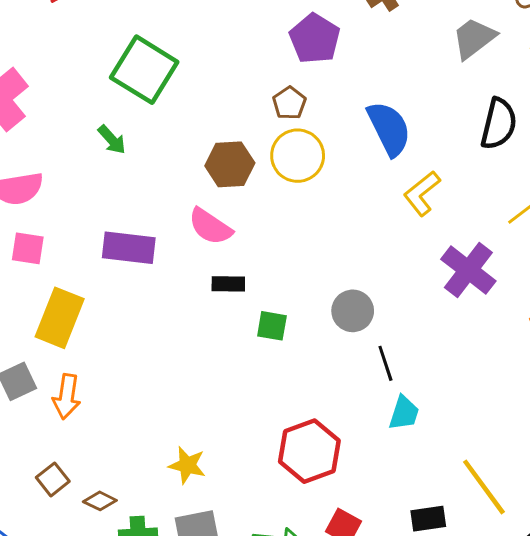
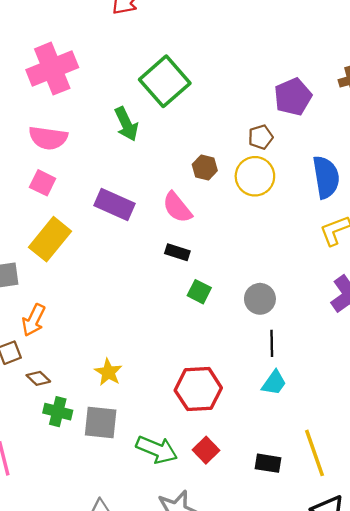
green arrow: (112, 140) -> (126, 124), size x1.4
brown hexagon: (230, 164) -> (205, 168), size x0.7
orange arrow: (67, 397) -> (34, 320), moved

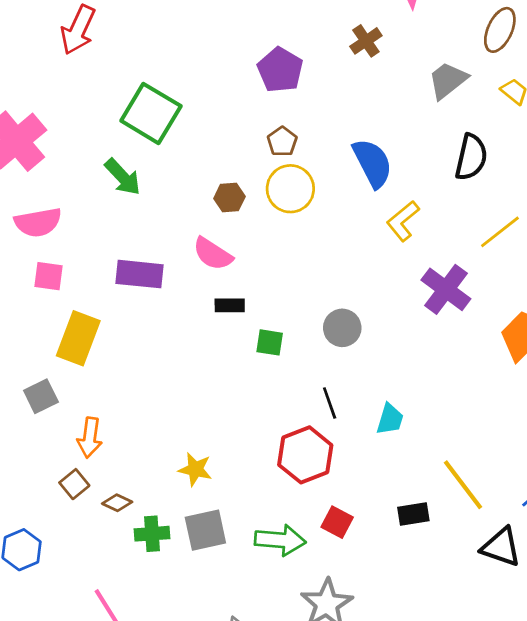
purple pentagon: (293, 97) -> (280, 70), moved
black line: (272, 343) -> (330, 403), moved

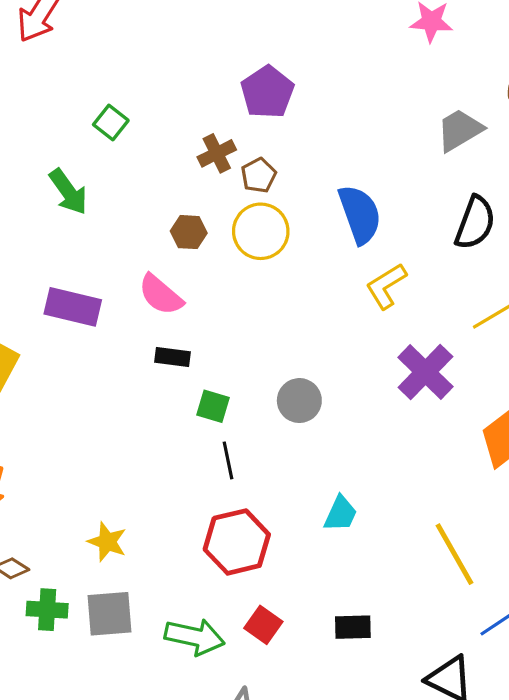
brown cross: (366, 41) -> (217, 153), moved
green square: (151, 113) -> (111, 122), size x0.5
black line: (330, 403) -> (228, 460), moved
yellow line: (463, 485) -> (455, 554), moved

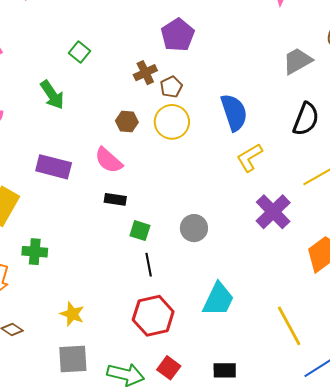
cyan trapezoid: (341, 514) -> (218, 299), size x1.5
green cross: (47, 610) -> (35, 252), moved

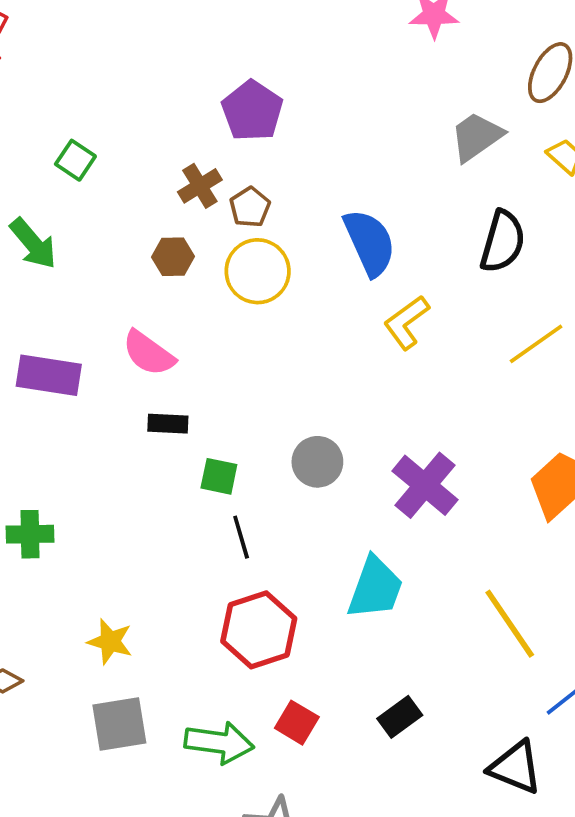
brown hexagon: (127, 121) -> (173, 257), moved
purple cross: (273, 212) -> (425, 485), moved
black rectangle: (225, 370) -> (400, 717), turned -30

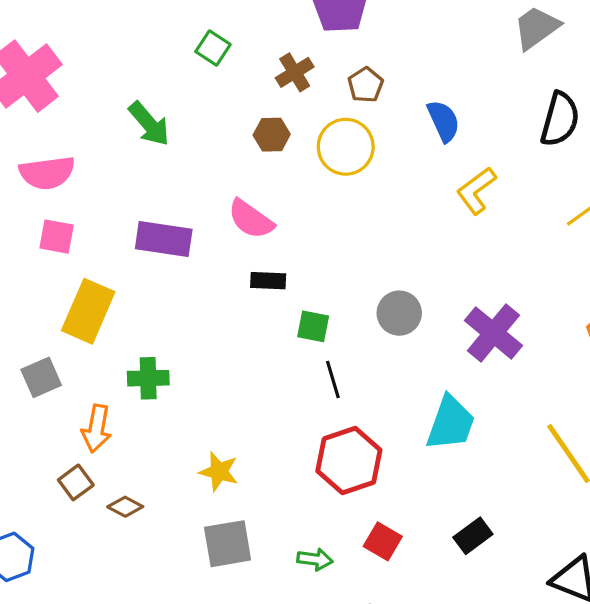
green square: (75, 160) -> (213, 48), moved
brown pentagon: (250, 207) -> (366, 85), moved
blue semicircle: (370, 243) -> (444, 121), size x0.7
green arrow: (219, 743) -> (315, 559), size x0.6

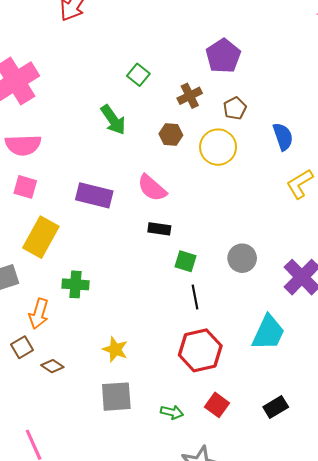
green arrow: (149, 124) -> (113, 120), moved

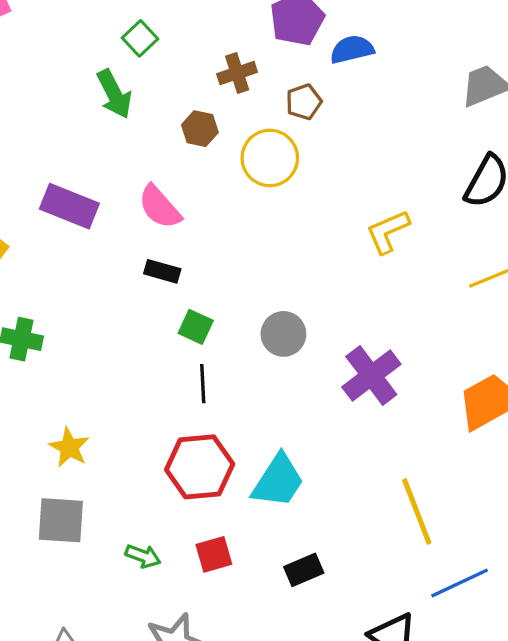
green square: (138, 75) -> (140, 38), moved
blue semicircle: (283, 137) -> (352, 49), moved, turned -92
cyan trapezoid: (268, 333) -> (278, 481), moved
red square: (217, 405) -> (214, 554), turned 30

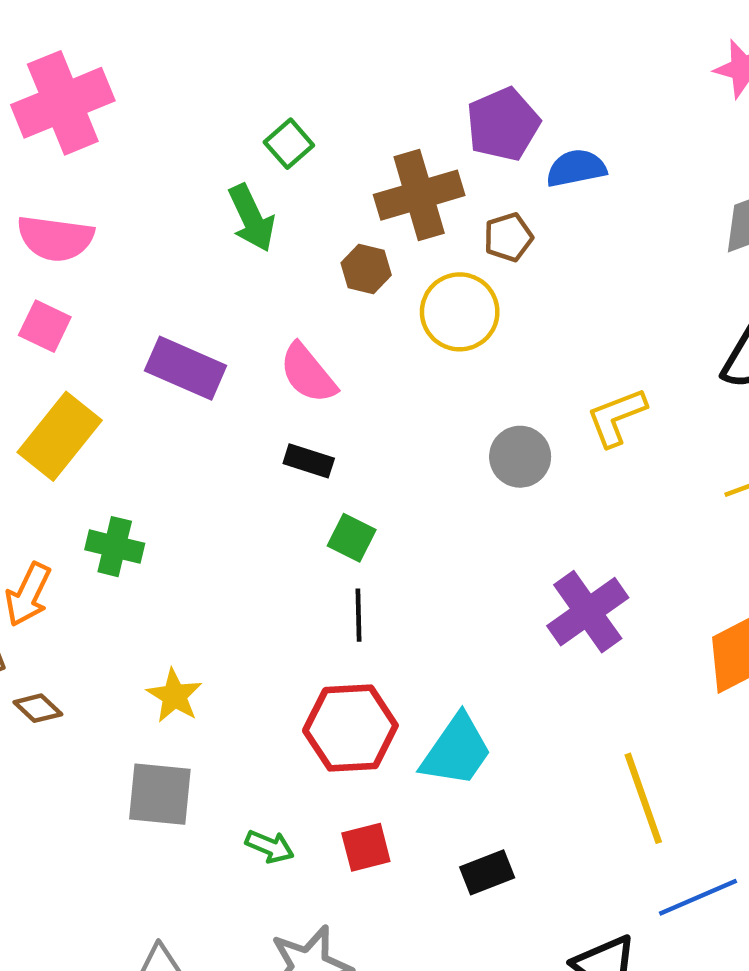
brown cross: (237, 73) -> (419, 195), size x1.6
gray circle: (283, 334) -> (520, 457), moved

